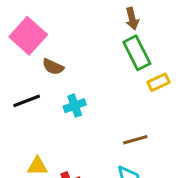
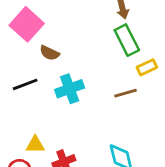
cyan cross: (75, 106) -> (70, 89), size x1.4
brown line: (135, 140) -> (125, 93), moved

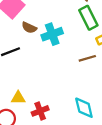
cyan cross: (70, 89) -> (52, 34), moved

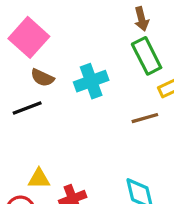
brown semicircle: (29, 28) -> (42, 78), moved

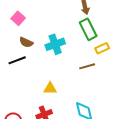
pink square: (29, 37) -> (18, 18), size x0.6
yellow triangle: (39, 179) -> (50, 88), moved

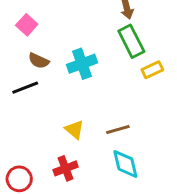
brown line: (87, 66) -> (118, 130), moved
yellow triangle: (50, 88) -> (75, 130), turned 40

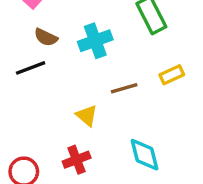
yellow rectangle: (152, 70) -> (172, 75), moved
brown line: (118, 130) -> (124, 88), moved

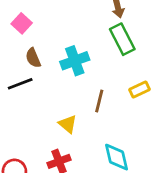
brown semicircle: (46, 37) -> (33, 58), turned 42
brown line: (124, 88) -> (99, 101), turned -60

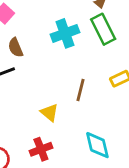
cyan cross: (75, 61) -> (65, 33), moved

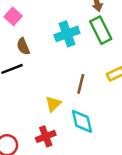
yellow triangle: (49, 113) -> (53, 104), turned 36
cyan diamond: (97, 145) -> (82, 121), moved

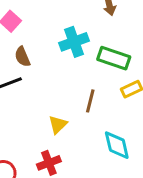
green rectangle: (101, 30) -> (114, 58), moved, turned -44
cyan diamond: (82, 121) -> (117, 145), moved

